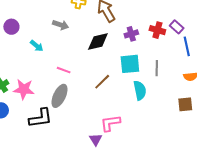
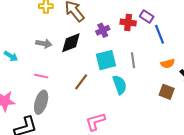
gray arrow: (61, 25) -> (44, 44), moved
brown square: (185, 104) -> (167, 92), turned 35

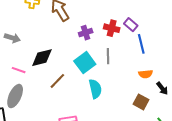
black diamond: (71, 43) -> (42, 58), moved
gray arrow: (44, 44) -> (12, 38), moved
cyan square: (106, 60) -> (85, 63), turned -30
gray line: (133, 60) -> (108, 56), moved

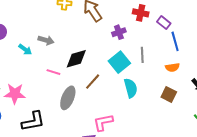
red cross: (112, 28) -> (141, 13), moved
orange semicircle: (146, 74) -> (172, 67), moved
gray ellipse: (15, 96) -> (68, 98), moved
brown square: (141, 102) -> (169, 94), moved

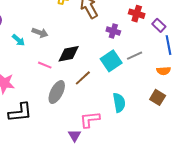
purple cross: (119, 32) -> (113, 31), turned 32
gray line: (142, 55) -> (135, 56), turned 63
cyan semicircle: (131, 88) -> (119, 103), moved

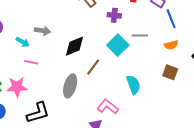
gray line: (135, 56) -> (140, 36), turned 35
pink line: (45, 65) -> (31, 62), moved
pink L-shape: (90, 120) -> (108, 107), turned 55

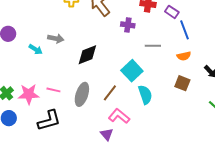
cyan square: (118, 45) -> (132, 71), moved
pink line: (31, 62) -> (53, 90), moved
brown line: (93, 67) -> (110, 93), moved

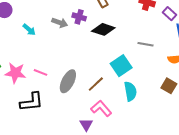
purple cross: (128, 25) -> (79, 17), moved
gray arrow: (56, 39) -> (60, 23), moved
black diamond: (87, 55) -> (103, 29), moved, turned 30

